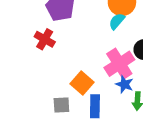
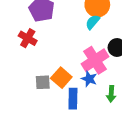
blue star: (125, 84) -> (89, 79), moved
gray square: (61, 105) -> (43, 82), moved

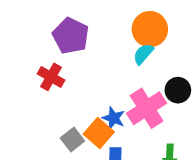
blue star: (89, 79) -> (114, 118), moved
gray square: (43, 82) -> (72, 140), turned -35

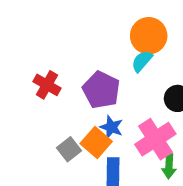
purple pentagon: (71, 36) -> (101, 90), moved
pink cross: (147, 108) -> (155, 139), moved

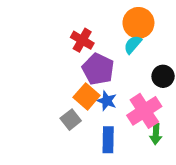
red cross: (47, 85) -> (82, 40), moved
orange square: (96, 143) -> (87, 96), moved

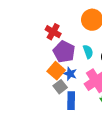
cyan semicircle: (133, 45) -> (88, 52), moved, turned 120
gray square: (71, 120) -> (60, 87), moved

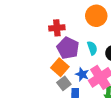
red cross: (53, 32) -> (57, 28), turned -35
blue star: (70, 74) -> (82, 74), moved

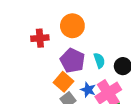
orange circle: (96, 16) -> (72, 26), moved
red cross: (57, 28) -> (40, 38), moved

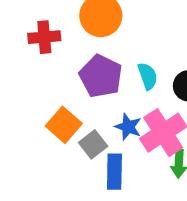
orange square: (63, 82) -> (64, 125), moved

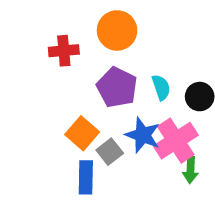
blue star: (128, 127) -> (143, 135), size x1.4
blue rectangle: (114, 172) -> (86, 177), moved

